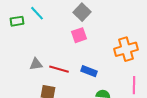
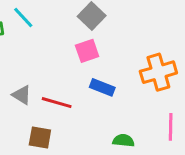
gray triangle: (36, 64) -> (22, 95), turned 40
blue rectangle: (89, 71) -> (102, 87), moved

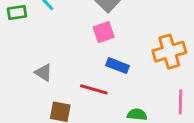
red line: (57, 103) -> (94, 89), moved

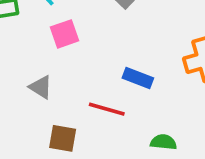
pink square: (104, 32) -> (64, 34), moved

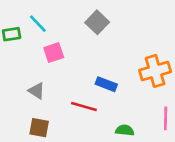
brown square: (63, 138) -> (39, 128), moved

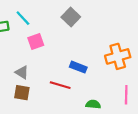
brown square: (39, 128) -> (22, 93), moved

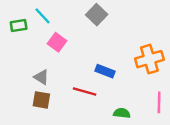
pink square: (36, 42) -> (57, 42), turned -35

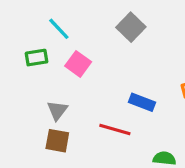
green rectangle: (19, 25) -> (36, 58), moved
gray triangle: (41, 77) -> (57, 110), turned 35

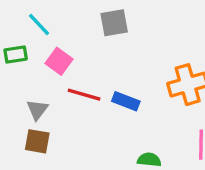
gray square: (131, 27) -> (114, 23), turned 36
red line: (115, 130) -> (84, 95), moved

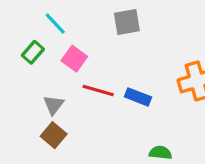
green rectangle: (16, 54) -> (33, 52), turned -40
brown square: (37, 141) -> (54, 135), turned 30

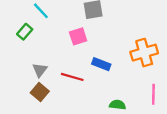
pink square: (74, 59) -> (78, 36), moved, turned 36
red line: (98, 91) -> (72, 77), moved

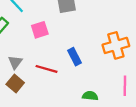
pink square: (78, 36) -> (40, 30), moved
blue rectangle: (101, 64) -> (74, 57), turned 42

